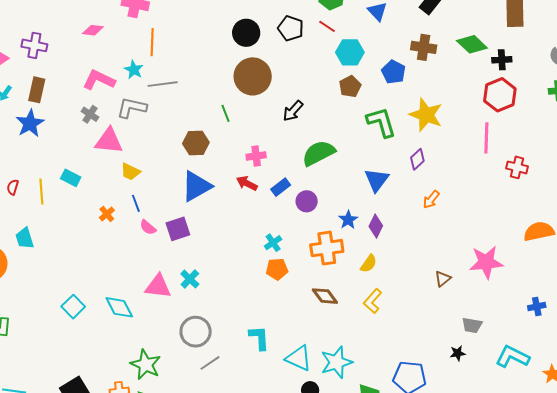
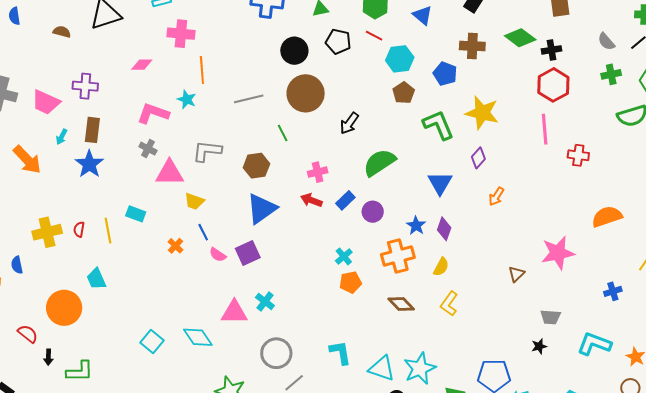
gray line: (163, 84) -> (249, 99), moved
gray L-shape: (132, 108) -> (207, 151), moved

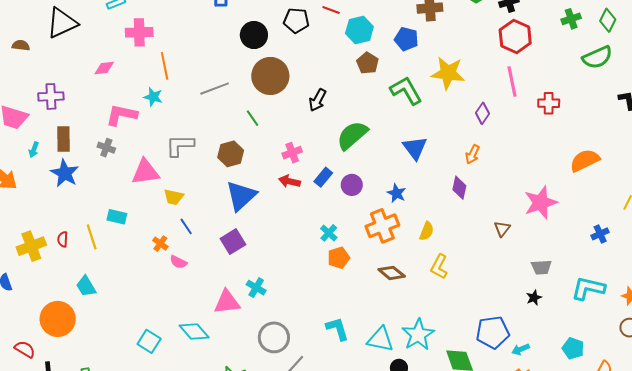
gray cross: (148, 149) -> (106, 148), moved
purple diamond: (478, 158) -> (482, 113), moved
purple diamond: (444, 229) -> (459, 188), moved
pink semicircle: (218, 255) -> (178, 262), moved

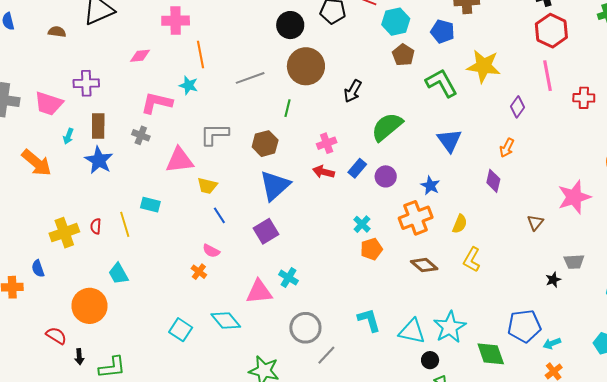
green line: (253, 118) -> (287, 108), turned 48
orange cross: (160, 244) -> (199, 272), moved
black star: (534, 298) -> (553, 280), moved

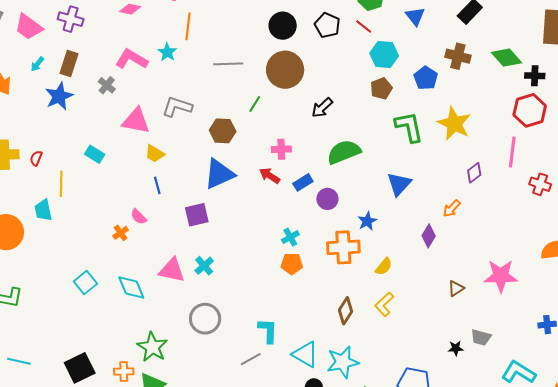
yellow line: (125, 224) -> (61, 184), moved
brown diamond: (424, 265) -> (346, 311), moved, turned 64
gray line: (326, 355) -> (251, 359), moved

